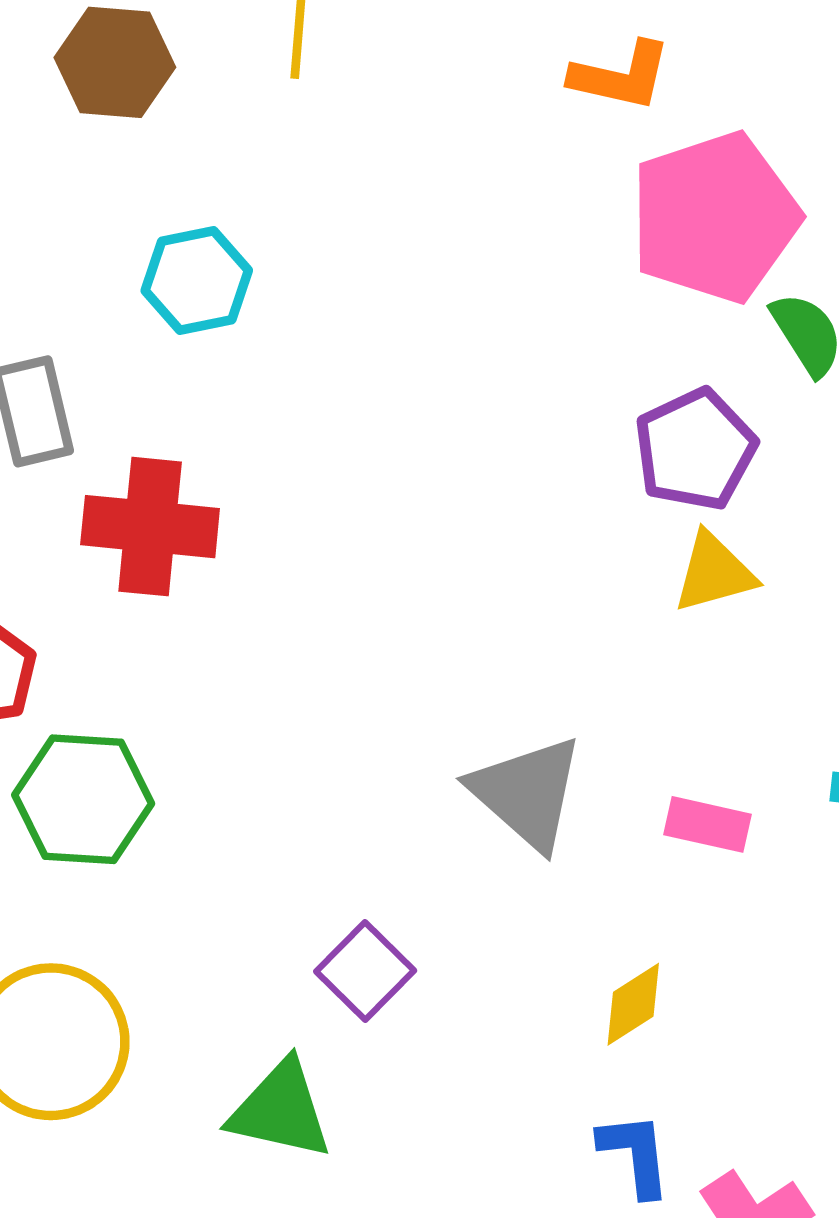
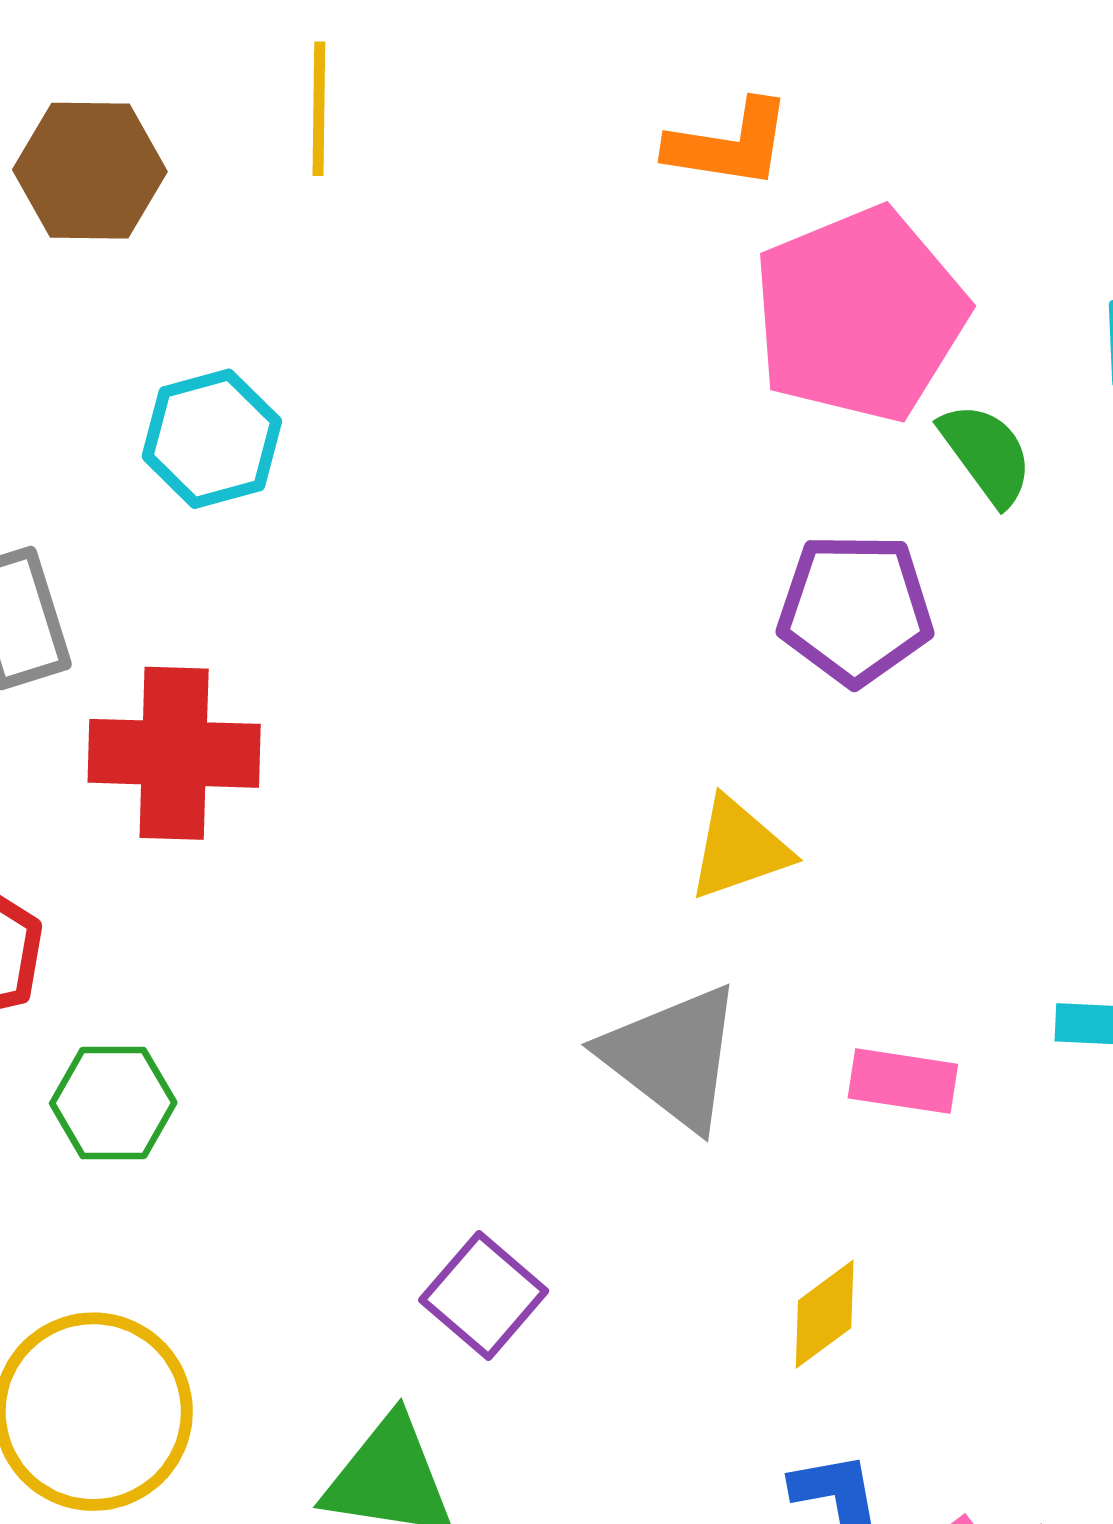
purple pentagon: (695, 449) -> (855, 609), turned 30
yellow triangle: (714, 573) -> (739, 849), moved
green hexagon: (83, 799) -> (113, 1103), size x0.7

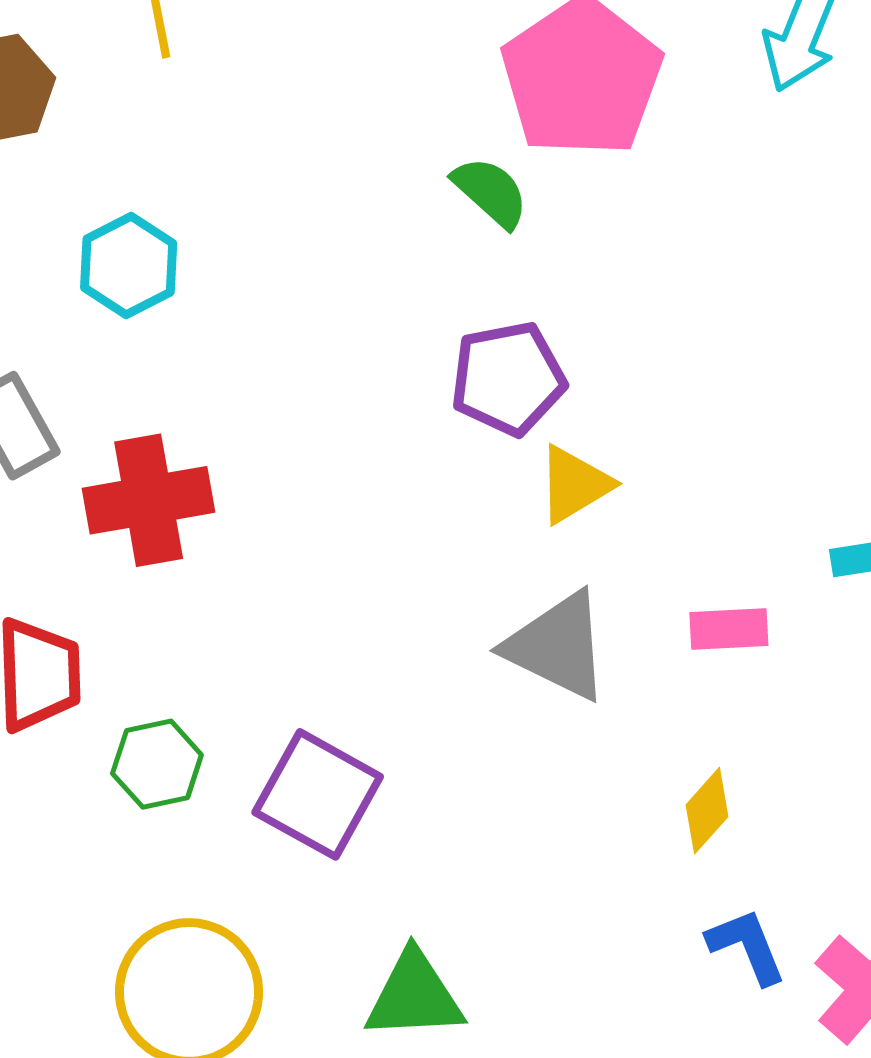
green semicircle: (986, 454) -> (491, 192), moved
purple pentagon: (855, 609) -> (508, 379), moved
purple square: (484, 1295) -> (318, 794), moved, size x1.4

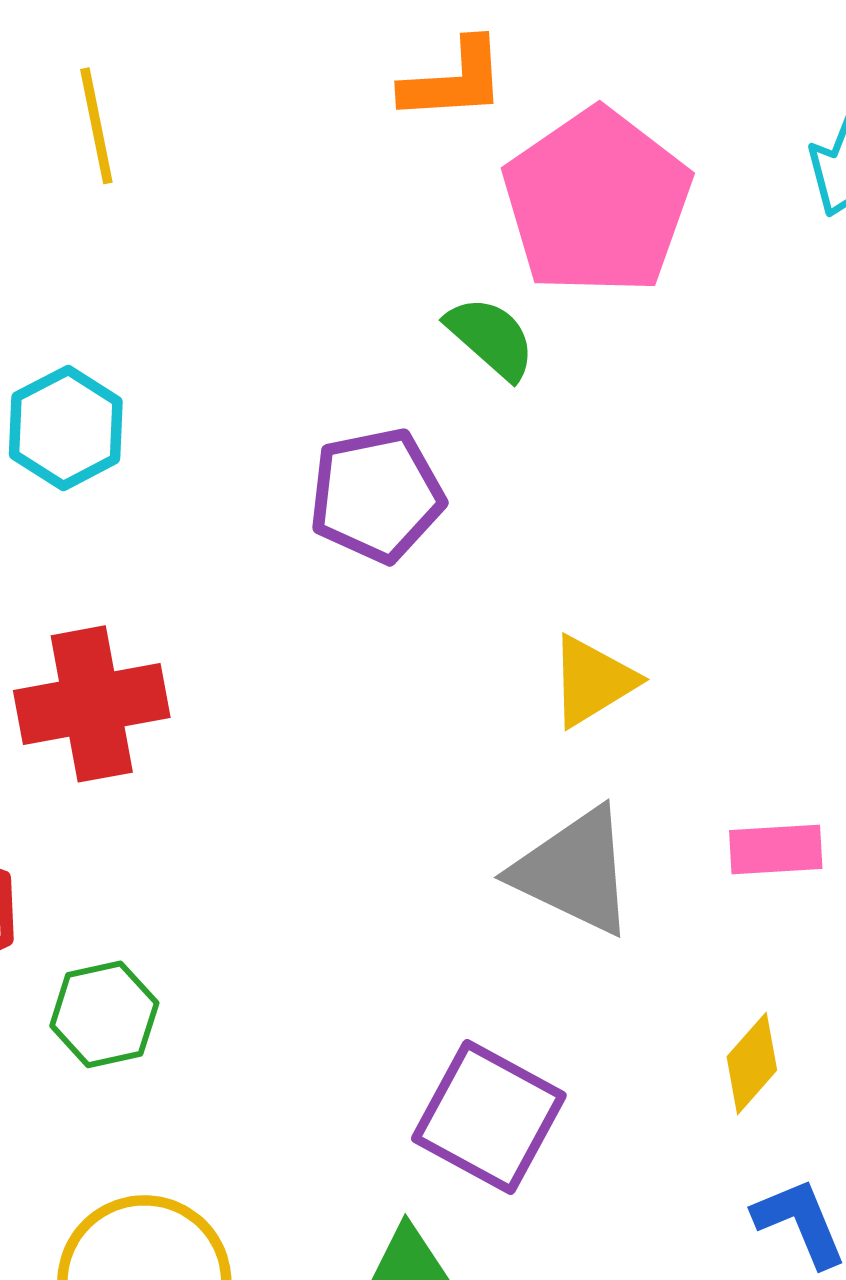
purple pentagon: (508, 379) -> (376, 495), moved
purple square: (318, 794) -> (489, 1117), moved

